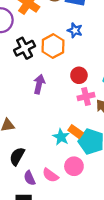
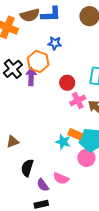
purple arrow: (39, 84) -> (31, 77), moved
pink circle: (74, 166) -> (86, 158), moved

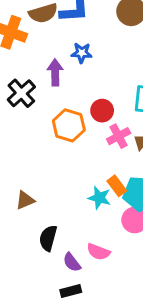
orange hexagon: (38, 61) -> (69, 125), moved
purple arrow: (31, 77) -> (55, 72), moved
orange rectangle: (75, 134) -> (117, 186), turned 32

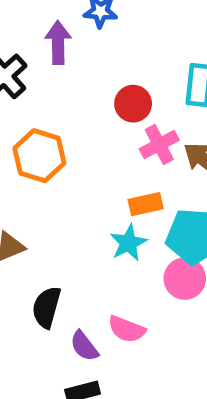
orange hexagon: (69, 125) -> (39, 156), moved
orange rectangle: (117, 186) -> (146, 204), moved, turned -66
cyan star: (99, 198) -> (128, 243), turned 30

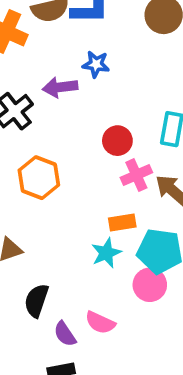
purple arrow: (58, 43) -> (60, 87), turned -100

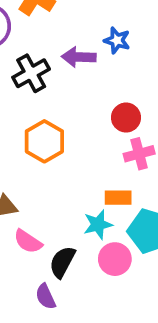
pink circle: (150, 285) -> (115, 259), moved
black semicircle: (36, 301) -> (62, 262), moved
pink semicircle: (100, 323) -> (28, 241), moved

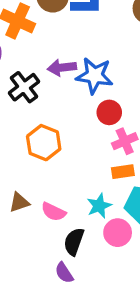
blue star: (117, 40) -> (95, 76), moved, size x1.6
orange rectangle: (118, 198) -> (123, 172), moved
pink semicircle: (28, 241) -> (53, 212), moved

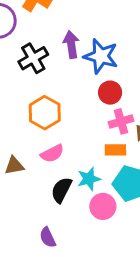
purple arrow: (62, 68) -> (71, 45), turned 80
pink semicircle: (53, 212) -> (52, 154), moved, turned -60
black semicircle: (74, 242) -> (61, 190), moved

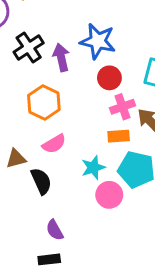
purple arrow: (71, 45) -> (61, 57), moved
black semicircle: (61, 190) -> (41, 181), moved, turned 132

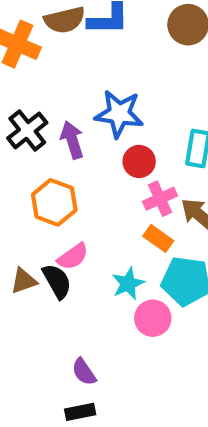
orange rectangle: (119, 136) -> (158, 238), turned 45
black semicircle: (41, 181) -> (57, 281), moved

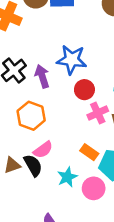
orange rectangle: (158, 238) -> (89, 152), moved
cyan star: (128, 284) -> (67, 177), moved

